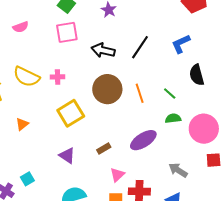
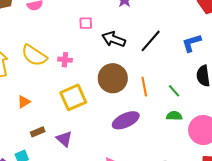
pink square: (67, 32) -> (86, 23), moved, size x0.6
purple ellipse: (143, 140) -> (126, 120), moved
brown rectangle: (104, 148) -> (38, 132), moved

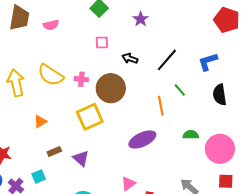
black arrow: (114, 39) -> (130, 58), size x0.7
brown circle: (113, 78) -> (111, 88), moved
green line: (174, 91) -> (180, 90), moved

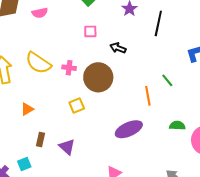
black line: (167, 60) -> (158, 23), moved, turned -30
yellow square: (90, 117) -> (77, 106), size x0.6
brown rectangle: (54, 152) -> (41, 139), turned -56

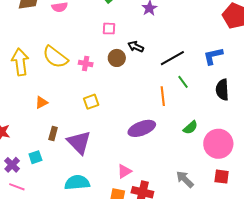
black line: (158, 23) -> (172, 58), moved, turned 45
brown circle: (98, 77) -> (117, 58), moved, size x0.6
green semicircle: (177, 126) -> (190, 127), turned 133
purple triangle: (67, 147) -> (79, 142), size x1.5

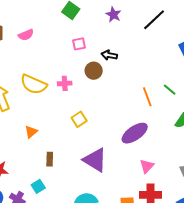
black line: (172, 58) -> (154, 20), moved
green line: (183, 82) -> (170, 90), moved
purple triangle: (79, 142) -> (95, 160), moved
pink triangle: (124, 171) -> (147, 166), moved

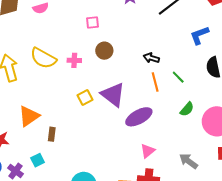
black arrow: (109, 55) -> (151, 58), moved
orange triangle: (31, 132) -> (29, 116), moved, size x1.6
purple triangle: (95, 160) -> (113, 95), moved

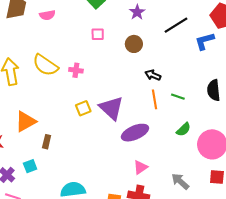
blue L-shape: (199, 35) -> (205, 41), moved
brown circle: (104, 51) -> (134, 44), moved
green line: (178, 77) -> (178, 97), turned -32

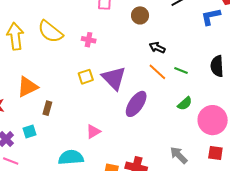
pink cross: (76, 70) -> (89, 40), moved
orange line: (154, 99) -> (157, 72), turned -42
purple ellipse: (135, 133) -> (136, 104), turned -36
pink triangle: (140, 167) -> (93, 132), moved

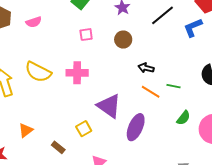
pink cross: (89, 40) -> (77, 73), size x1.5
yellow square: (86, 77) -> (84, 129), moved
orange triangle: (27, 87) -> (26, 130), size x0.7
brown rectangle: (47, 108) -> (58, 147), moved, turned -56

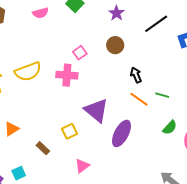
pink semicircle: (34, 22) -> (40, 13), moved
pink square: (86, 35) -> (80, 53), moved, turned -32
black arrow: (146, 68) -> (136, 75), turned 49
yellow semicircle: (38, 72) -> (28, 71), turned -52

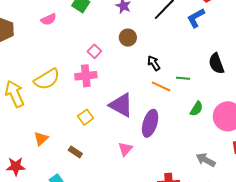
yellow square: (70, 131) -> (86, 117), moved
pink triangle: (82, 166) -> (125, 149), moved

